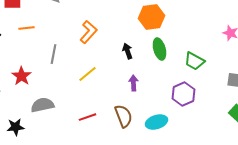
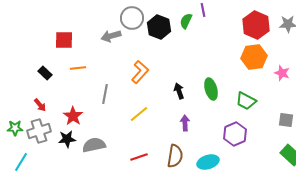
orange hexagon: (151, 17) -> (254, 57), moved
brown semicircle: (123, 116) -> (175, 156), turned 30
black star: (15, 127) -> (67, 139), moved

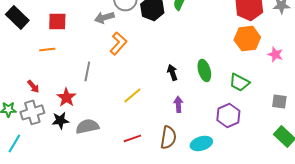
orange line: (78, 68) -> (47, 49), moved
orange L-shape: (140, 72) -> (118, 43), moved
black rectangle: (45, 73) -> (17, 17), moved, size x1.6
gray line: (105, 94) -> (87, 71), moved

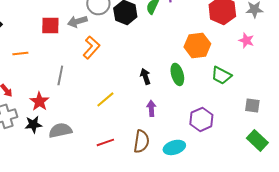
red square: (57, 21) -> (50, 25), moved
orange hexagon: (247, 38) -> (197, 45), moved
pink star: (275, 54) -> (246, 40), moved
green trapezoid: (239, 82) -> (221, 75), moved

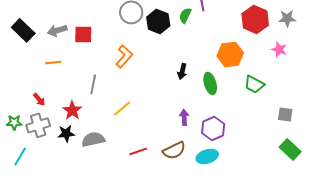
gray arrow: (77, 21) -> (57, 30), moved
black arrow: (145, 76) -> (182, 71), moved, turned -147
yellow line: (105, 99) -> (122, 108), moved
purple hexagon: (201, 119) -> (213, 128), moved
brown semicircle: (141, 141) -> (174, 150), turned 55

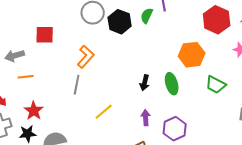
gray arrow: (57, 30) -> (15, 56), moved
orange line: (53, 62) -> (26, 77), moved
black arrow: (182, 71) -> (145, 83), moved
gray line: (93, 84) -> (77, 85), moved
yellow line: (122, 108) -> (104, 112), moved

